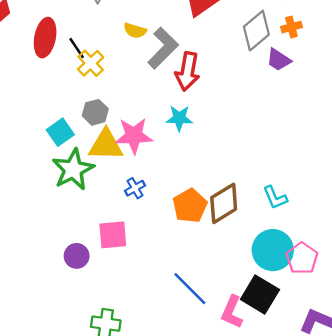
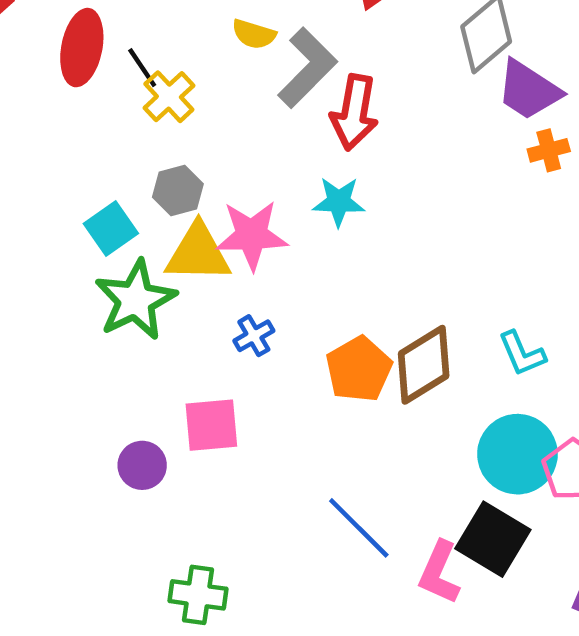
orange cross: (291, 27) -> (549, 150), moved
purple trapezoid: (279, 60) -> (529, 90), size x1.4

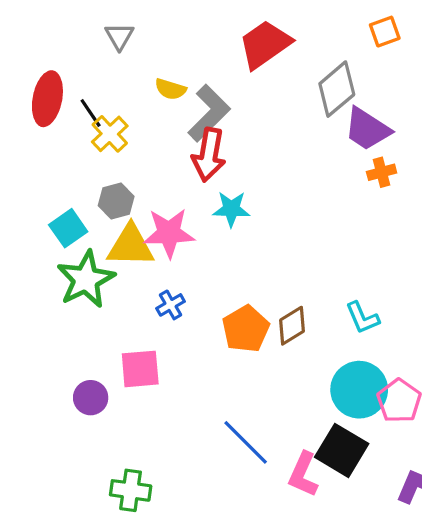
red arrow: (354, 112) -> (209, 155), moved
brown diamond: (424, 365) -> (292, 326), size x0.7

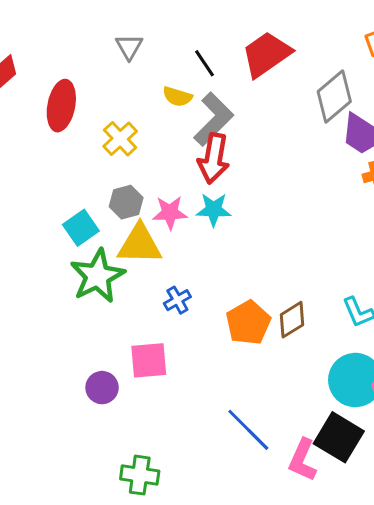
black line: (91, 113) -> (205, 63), moved
cyan star: (231, 209) -> (214, 210), moved
pink star: (169, 233) -> (170, 213), moved, size x0.7

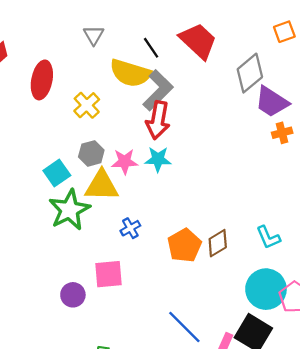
red trapezoid: (266, 54) -> (198, 41), turned 78
yellow semicircle: (177, 97) -> (130, 73), size x1.8

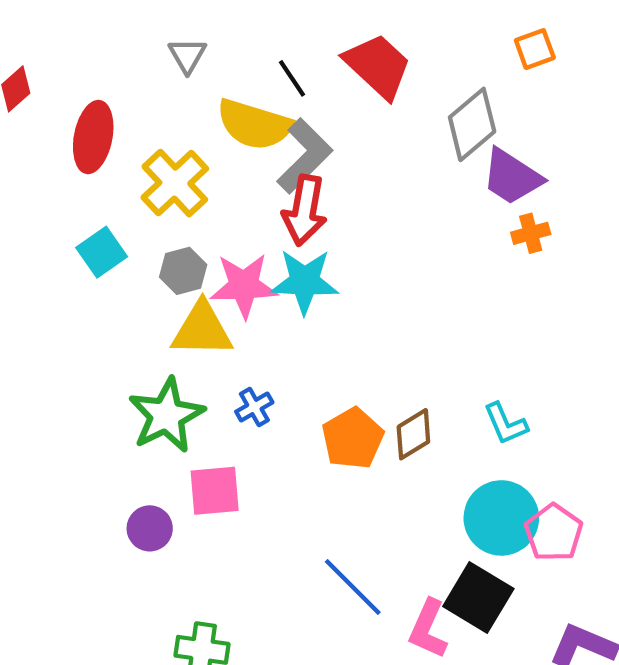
yellow cross: (87, 105) -> (175, 183), size x1.4
cyan star: (158, 159) -> (305, 281), size x1.4
pink star: (125, 162) -> (244, 286), size x1.4
cyan square: (57, 173) -> (102, 252), moved
green star: (69, 210) -> (166, 415), moved

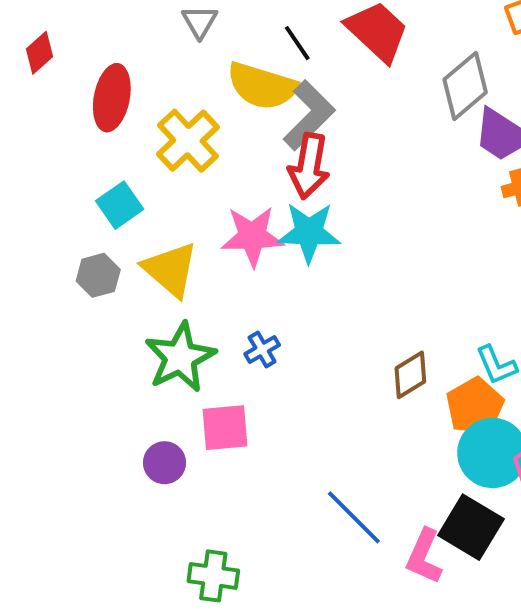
gray hexagon: (183, 271) -> (98, 275), moved
yellow triangle: (202, 330) -> (170, 269), moved, turned 40
orange pentagon: (353, 438) -> (475, 406), moved

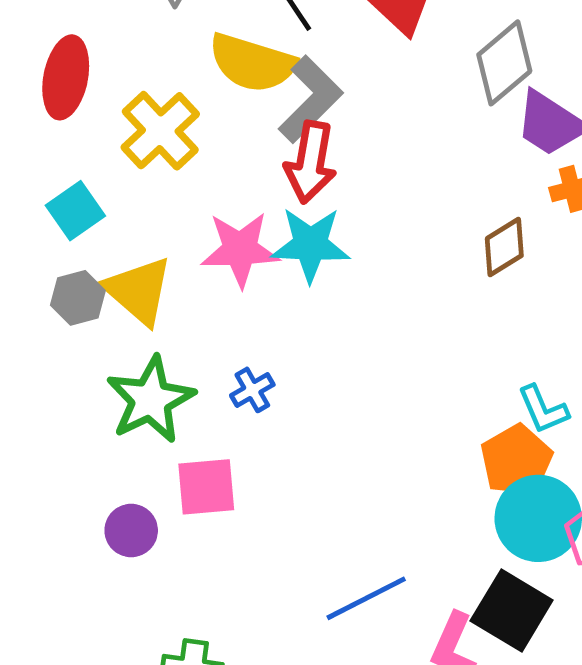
gray hexagon: (98, 275) -> (78, 298), moved
brown diamond: (410, 375) -> (504, 247), moved
blue line: (354, 517) -> (366, 598), turned -72

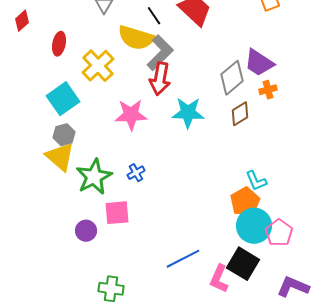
gray diamond: (504, 63) -> (232, 78), moved
red ellipse: (66, 77) -> (59, 44), size x0.7
cyan square: (75, 211) -> (63, 99), size x1.4
cyan star: (310, 245) -> (188, 113), moved
yellow triangle: (138, 291) -> (60, 157), moved

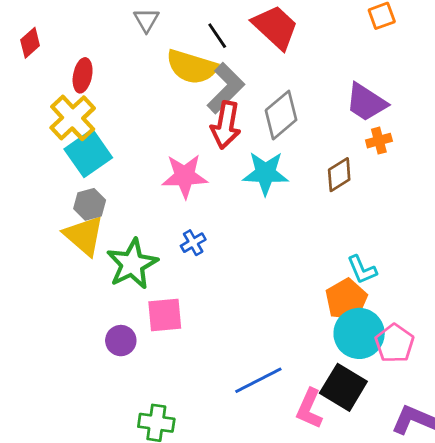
yellow cross: (98, 66) -> (73, 118), moved
gray diamond: (232, 78) -> (281, 115), moved
blue cross: (136, 173) -> (193, 243), moved

